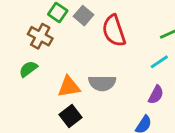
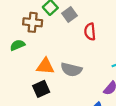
red semicircle: (114, 31) -> (90, 32), size x0.7
brown cross: (40, 36) -> (33, 22), turned -36

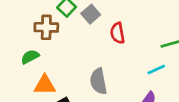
orange triangle: (45, 66) -> (45, 85), moved
gray semicircle: (71, 70) -> (98, 81), turned 70

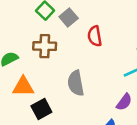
brown cross: (46, 27) -> (45, 46), moved

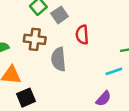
gray semicircle: (76, 83) -> (58, 59), moved

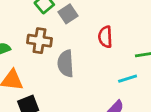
red semicircle: (82, 35) -> (105, 37), moved

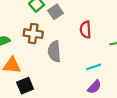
cyan line: (128, 79) -> (93, 67), moved

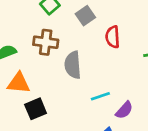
gray square: (56, 12) -> (85, 16), moved
cyan line: (93, 67) -> (100, 96), moved

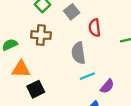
gray semicircle: (73, 65) -> (78, 53), moved

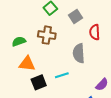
cyan line: (87, 76) -> (62, 75), moved

